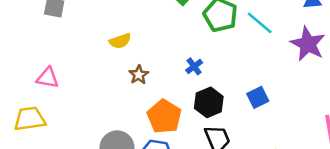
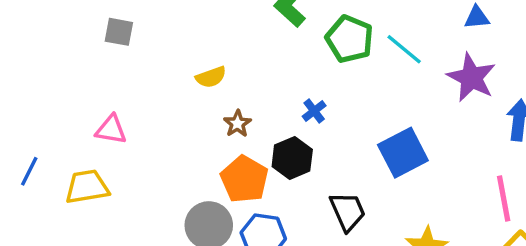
blue square: (258, 97) -> (403, 153), size x1.6
black hexagon: (209, 102) -> (292, 158), moved
orange pentagon: (164, 116) -> (244, 179), moved

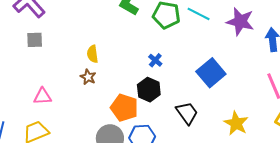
yellow semicircle: (211, 77) -> (93, 54), turned 114
brown star: (237, 124) -> (88, 77), moved

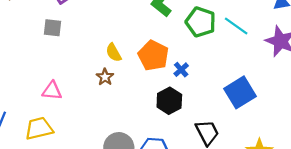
yellow semicircle: (93, 54) -> (114, 53), turned -30
orange pentagon: (124, 108) -> (153, 56), moved

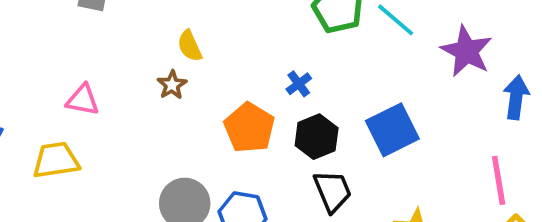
orange pentagon: (153, 56) -> (249, 128), moved
black hexagon: (169, 101) -> (317, 137), moved

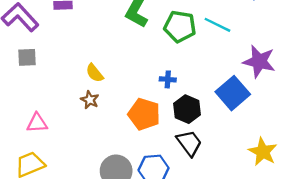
purple star: (466, 51) -> (259, 61), moved
blue cross: (299, 84) -> (168, 79), turned -35
black trapezoid: (332, 191) -> (189, 143), moved

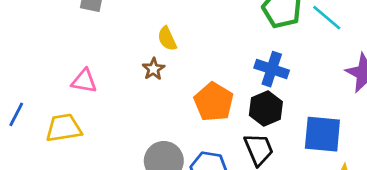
blue cross: (168, 79) -> (272, 69), moved, size x1.6
blue square: (233, 93) -> (322, 134), moved, turned 32

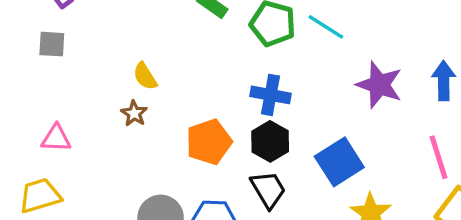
orange pentagon: (214, 102) -> (209, 142), turned 30
blue square: (322, 134) -> (339, 162), turned -30

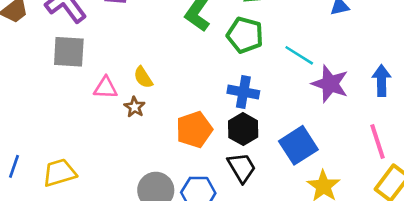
cyan line: (326, 27) -> (299, 55), moved
gray square: (52, 44) -> (69, 52), size x1.5
pink triangle: (56, 138) -> (106, 88), moved

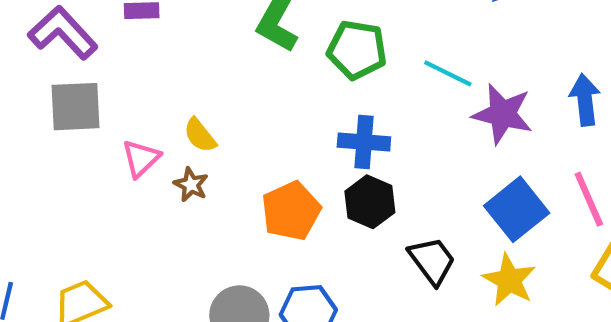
pink triangle: (106, 88) -> (141, 158), turned -40
blue square: (298, 145) -> (517, 209), moved
black trapezoid: (242, 168) -> (432, 261), moved

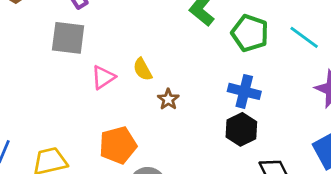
cyan line: (448, 73) -> (304, 37), moved
brown star: (191, 185) -> (168, 99), moved
orange pentagon: (291, 211) -> (118, 145), moved

